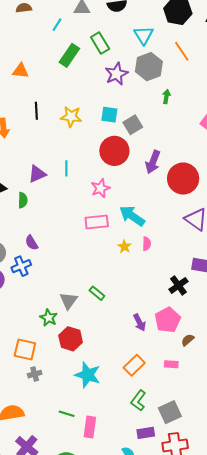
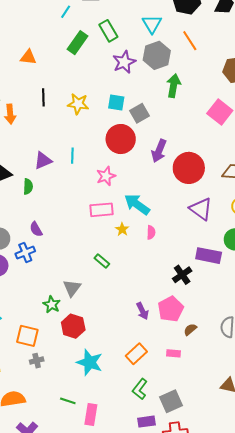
green arrow: (166, 97) -> (174, 86), size x1.6
yellow star: (124, 247) -> (122, 229), moved
green rectangle: (97, 293) -> (102, 261), moved

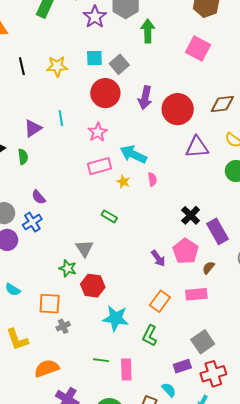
purple triangle: (201, 209) -> (197, 147), turned -30
purple rectangle: (209, 256) -> (218, 231), moved, turned 60
pink rectangle: (173, 353) -> (196, 294), size x1.5
green L-shape: (140, 389) -> (150, 336), moved

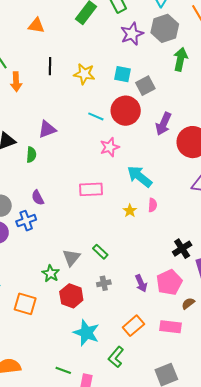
cyan line: (61, 118) -> (96, 116), moved, turned -70
pink rectangle: (99, 166) -> (91, 189), moved
yellow star: (123, 182) -> (130, 211), moved
green rectangle: (109, 216) -> (100, 252), moved
gray cross: (63, 326) -> (104, 283), moved

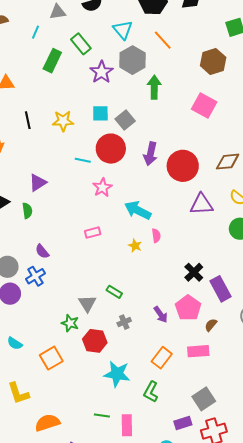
pink rectangle: (91, 189) -> (93, 233), size x0.7
orange square: (25, 304) -> (51, 358), turned -35

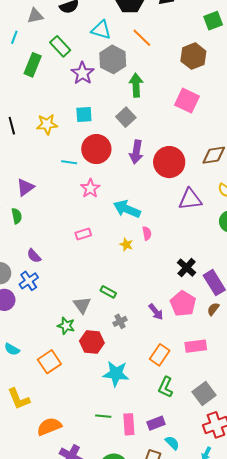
cyan triangle: (123, 30) -> (101, 30), turned -30
gray square: (125, 120) -> (126, 117), moved
brown semicircle: (211, 325) -> (213, 309), moved
green L-shape: (151, 392) -> (166, 387), moved
purple rectangle: (183, 423) -> (156, 423), moved

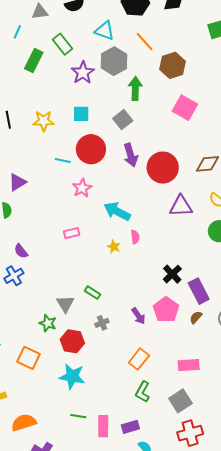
brown hexagon: (193, 56) -> (173, 65), moved
purple arrow: (136, 152) -> (131, 155), turned -30
pink rectangle: (196, 346) -> (189, 365), moved
orange square: (49, 362) -> (29, 358), turned -35
cyan star: (116, 374) -> (72, 376), moved

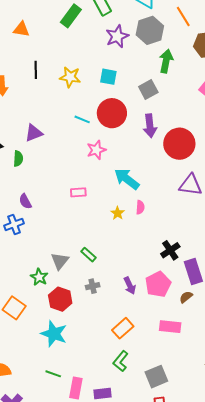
pink rectangle: (189, 365) -> (170, 327), moved

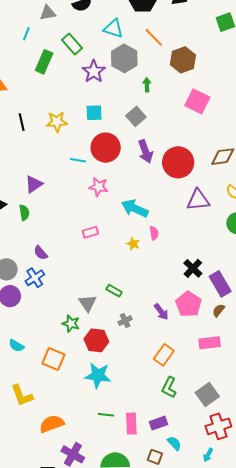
green arrow: (166, 61) -> (147, 85), size x0.6
pink star: (96, 150) -> (99, 187), turned -30

